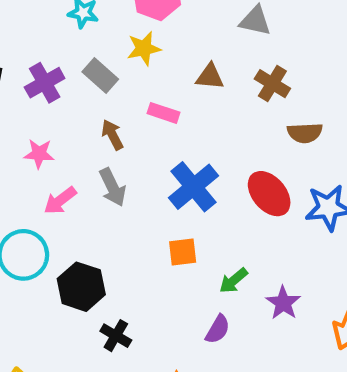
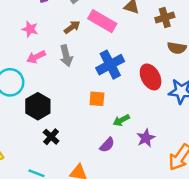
brown cross: (272, 84) -> (165, 17), turned 30
pink rectangle: (164, 113) -> (102, 21), size x1.6
brown arrow: (112, 135) -> (72, 27), turned 70

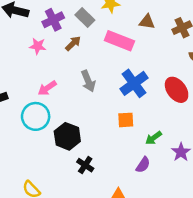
brown arrow: (72, 27) -> (73, 43), moved
pink star: (30, 29) -> (38, 46), moved
pink arrow: (36, 57) -> (47, 88), moved

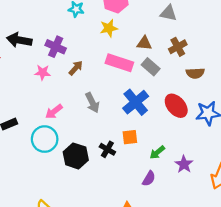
gray rectangle: (85, 17) -> (151, 67), moved
purple cross: (53, 20) -> (56, 47), turned -36
black cross: (85, 165) -> (107, 149), moved

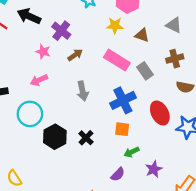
brown triangle: (144, 43) -> (142, 35), moved
pink arrow: (54, 112) -> (39, 80), moved
orange square: (130, 137) -> (122, 129), moved

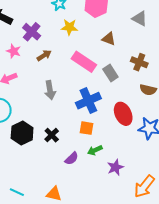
gray triangle: (174, 25) -> (140, 19), moved
yellow star: (115, 26) -> (69, 27), moved
brown cross: (175, 59) -> (139, 62), turned 35
purple semicircle: (118, 174) -> (72, 158), moved

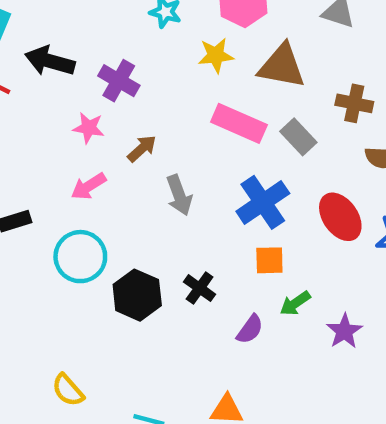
yellow star: (69, 27) -> (216, 55), moved
brown triangle: (109, 39) -> (282, 66), size x1.6
brown arrow: (44, 55) -> (142, 149), moved

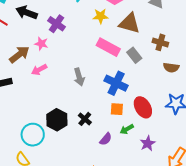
brown arrow: (142, 149) -> (19, 54), moved, size x1.5
blue cross: (263, 202) -> (116, 83), turned -35
red ellipse: (340, 217) -> (143, 107), moved
cyan circle: (80, 257) -> (33, 135), moved

